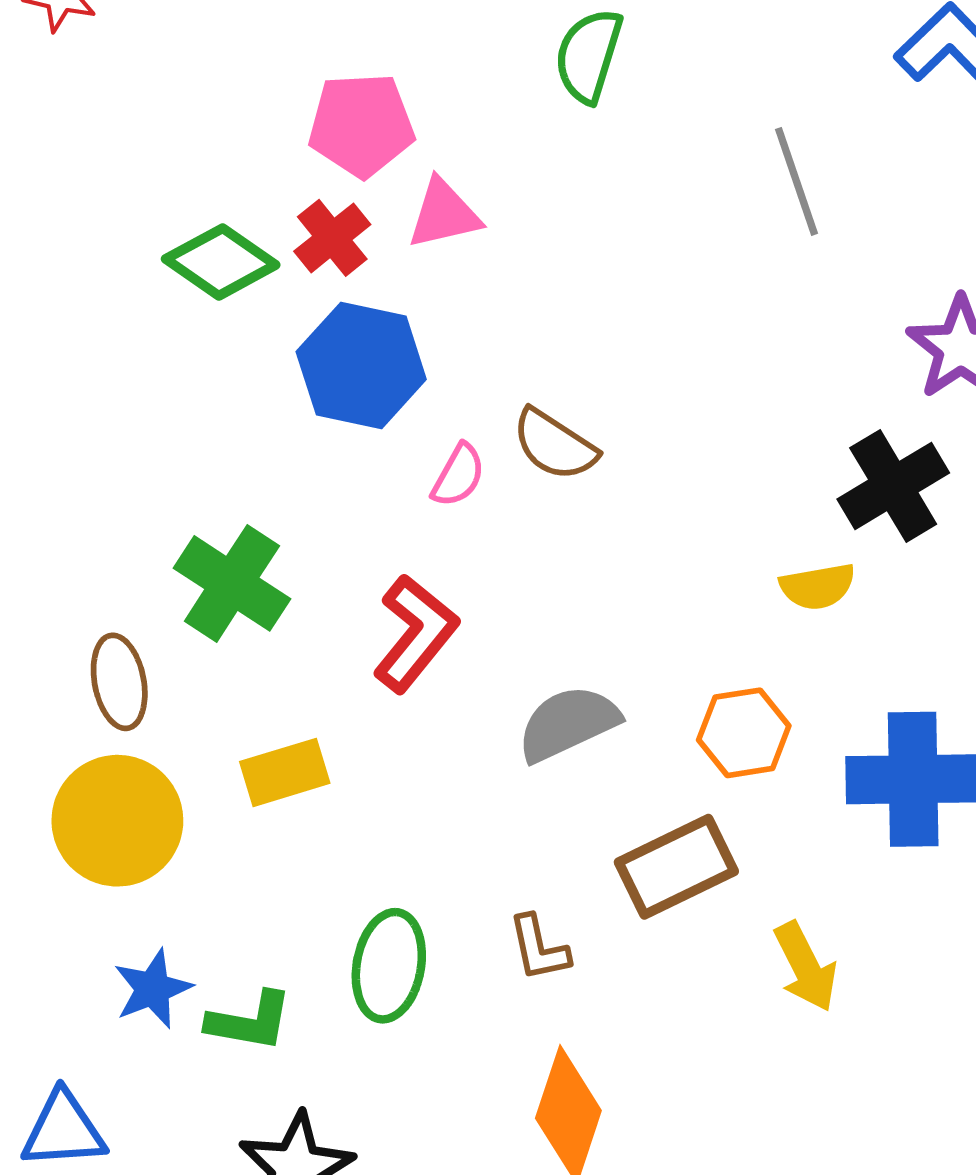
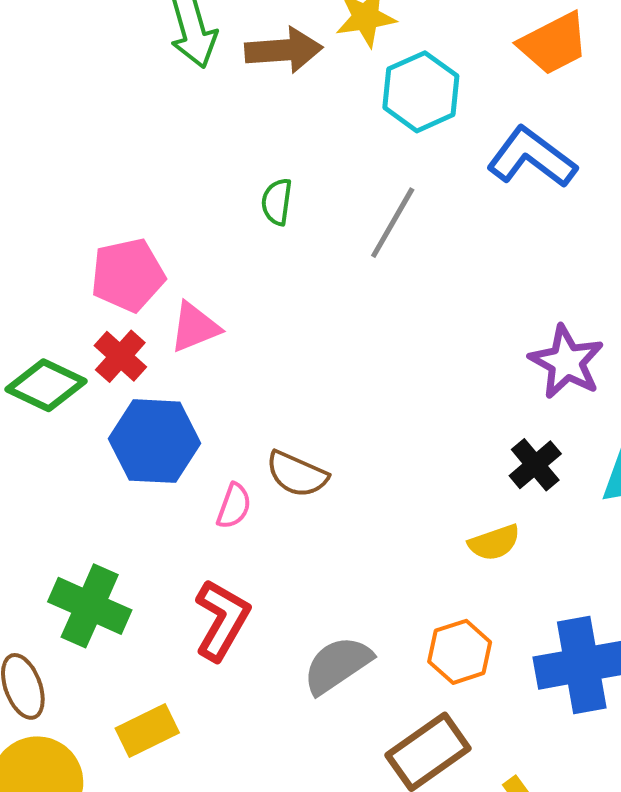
green semicircle: (589, 56) -> (277, 202), size x0.7
gray line: (797, 181) -> (393, 223), moved, turned 58
black cross: (893, 486) -> (535, 465), size x0.7

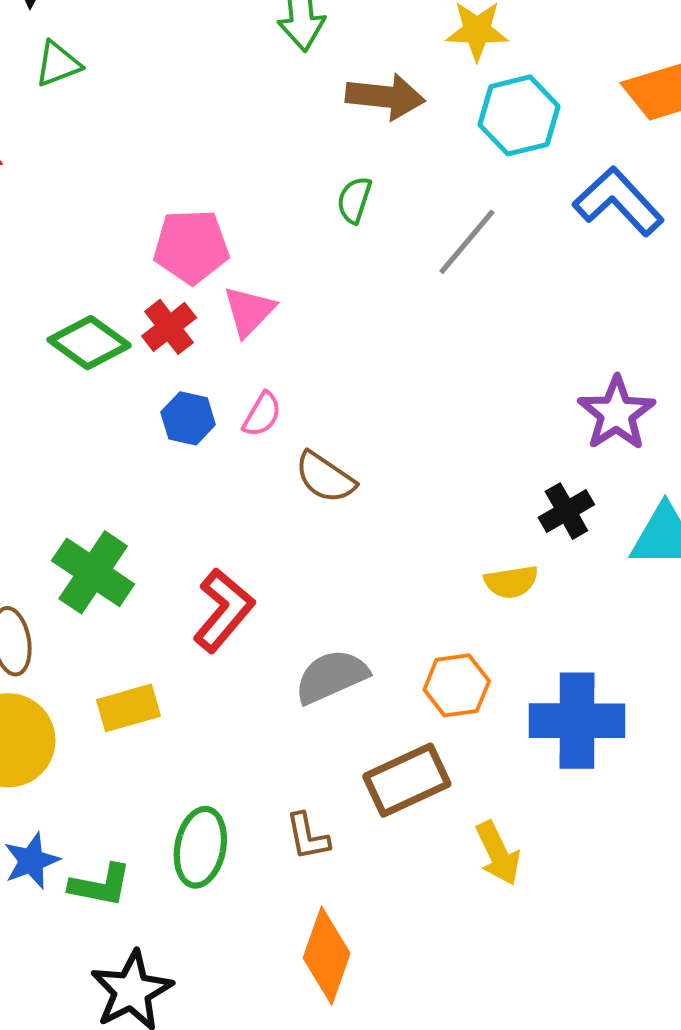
brown arrow: (284, 50) -> (385, 97), moved
pink triangle: (195, 327) -> (249, 311), turned -34
blue hexagon: (155, 441) -> (188, 418), size x0.6
pink semicircle: (234, 506) -> (262, 414), moved

